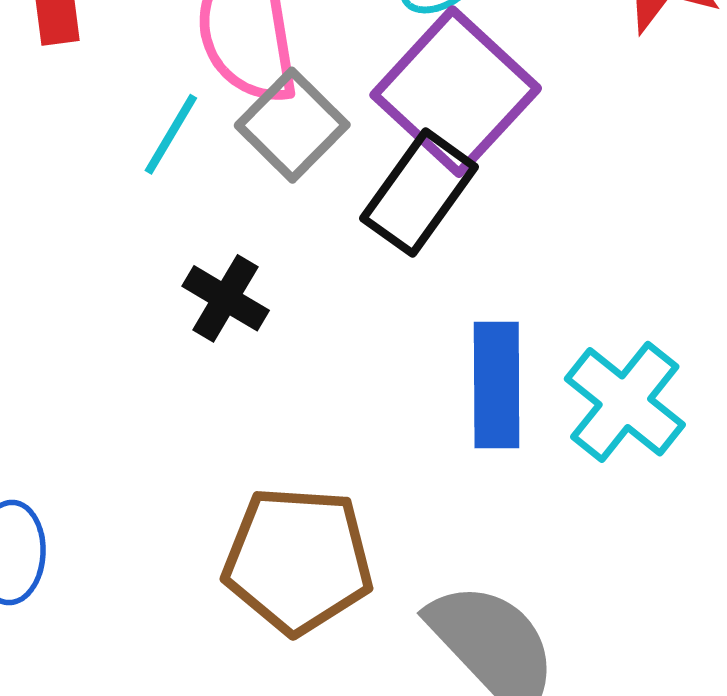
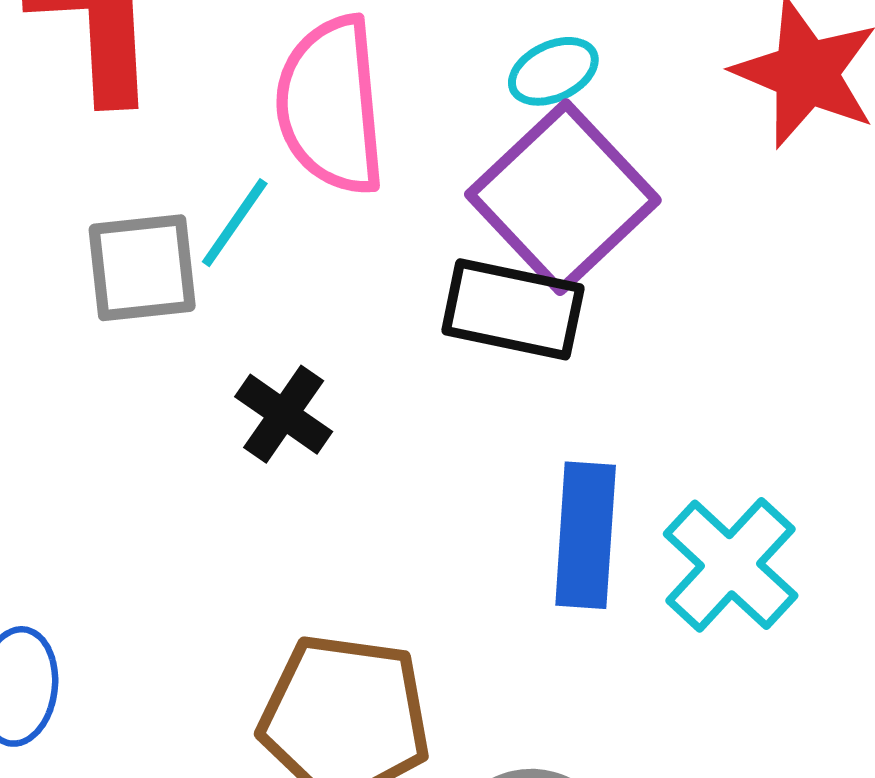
gray square: (292, 125) -> (142, 268), moved, turned 35
black rectangle: (419, 193) -> (513, 309), turned 62

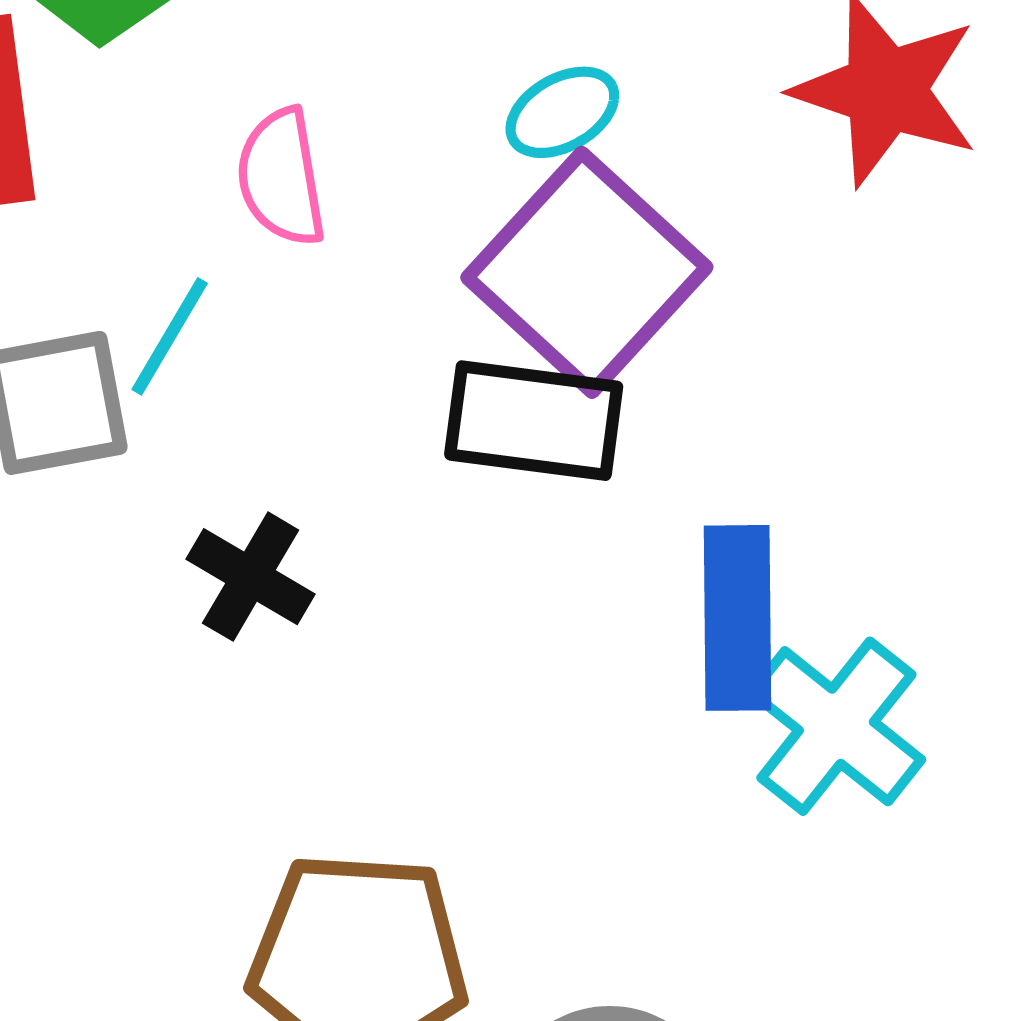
pink semicircle: (331, 105) -> (281, 177), size x0.6
blue rectangle: (586, 535) -> (738, 618), moved

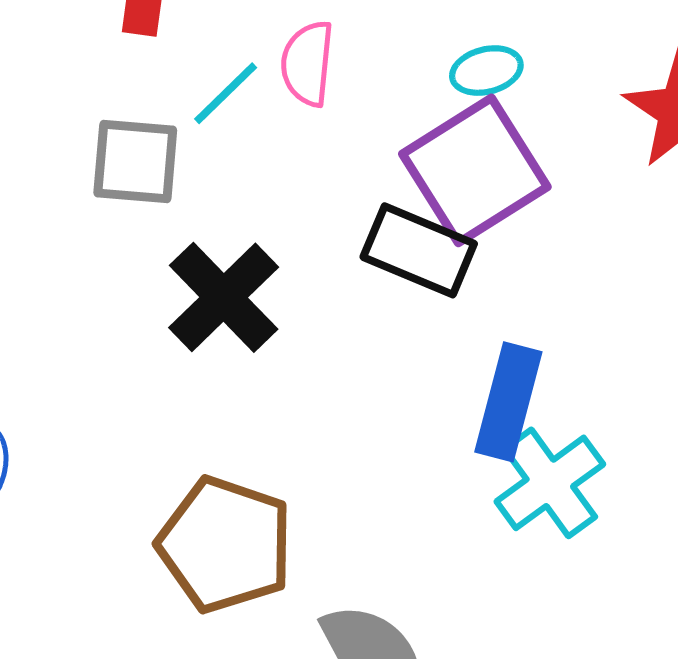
cyan line: (170, 336) -> (226, 93), moved
black cross: (251, 577) -> (224, 297), size x1.5

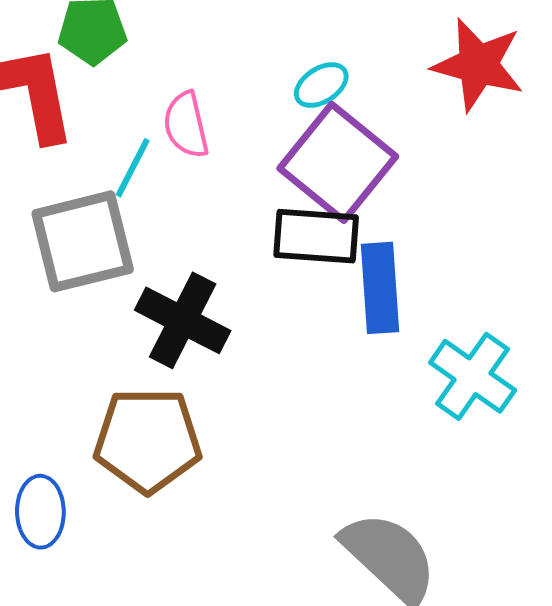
gray square: (135, 162) -> (83, 241), size x1.4
blue rectangle: (508, 402) -> (380, 288), moved
brown pentagon: (225, 545) -> (148, 440), moved

